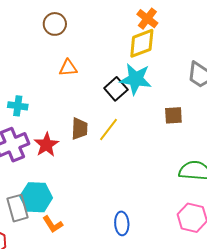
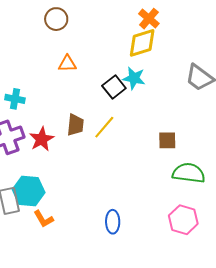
cyan star: (136, 79) -> (134, 78), size x0.7
brown square: (173, 115) -> (167, 140), moved

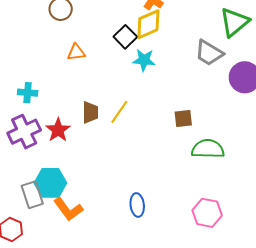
black square: (114, 87) -> (125, 37), moved
orange L-shape: (44, 219) -> (68, 209), size x1.4
pink hexagon: (183, 220) -> (207, 213), moved

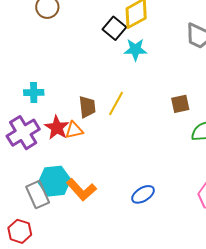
orange triangle: (76, 52) -> (74, 130), moved
cyan cross: (28, 93) -> (34, 93), moved
blue ellipse: (137, 205) -> (143, 194), turned 70
orange L-shape: (68, 209) -> (81, 190), moved

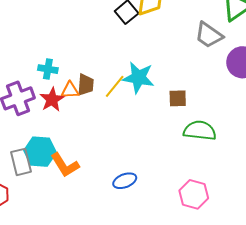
cyan star: (135, 50) -> (138, 78), moved, size x1.4
cyan cross: (34, 93) -> (48, 69), moved
orange triangle: (74, 130) -> (70, 90), moved

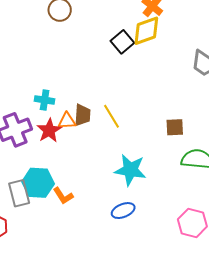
cyan star: (138, 78) -> (130, 170), moved
yellow line: (115, 86) -> (111, 116), turned -70
orange L-shape: (65, 165) -> (63, 196), size x0.7

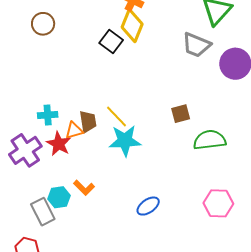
yellow diamond: (146, 31) -> (132, 26), turned -36
cyan star: (130, 170) -> (125, 141), moved
cyan hexagon: (38, 183) -> (59, 197), size x0.7
orange L-shape: (63, 196) -> (84, 188), moved

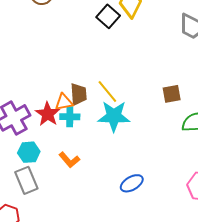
cyan cross: (48, 115) -> (70, 117), moved
cyan hexagon: (59, 197) -> (29, 152), moved

